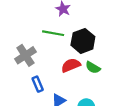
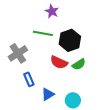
red semicircle: (71, 65) -> (59, 62), turned -132
green semicircle: (93, 67) -> (79, 64), turned -64

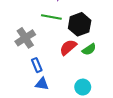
red semicircle: (59, 62) -> (68, 47), turned 114
blue triangle: (48, 94) -> (42, 84), moved, turned 40

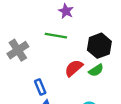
black hexagon: (80, 24) -> (99, 46), moved
gray cross: (25, 38) -> (18, 50), moved

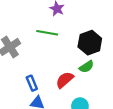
red semicircle: (74, 68) -> (65, 80), moved

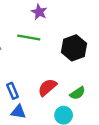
green semicircle: (87, 67) -> (77, 93), moved

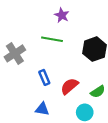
blue rectangle: (13, 91) -> (44, 77), moved

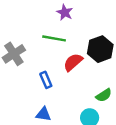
red semicircle: (69, 86) -> (73, 62), moved

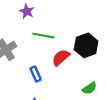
purple star: (65, 12) -> (27, 11), moved

